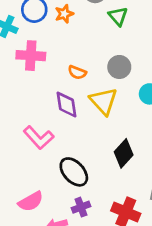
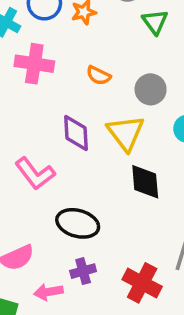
orange semicircle: (77, 72) -> (99, 75), moved
black diamond: (124, 153) -> (145, 182), moved, turned -52
black ellipse: (74, 172) -> (78, 223), turned -36

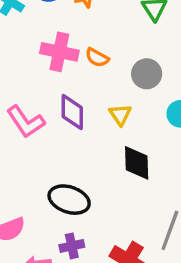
pink cross: (34, 64) -> (59, 52), moved
yellow triangle: (126, 133) -> (120, 115), size x0.6
pink L-shape: (35, 174) -> (26, 122), moved

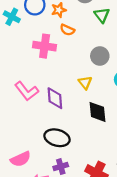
orange semicircle: (97, 58) -> (67, 30), moved
purple diamond: (72, 112) -> (55, 98), moved

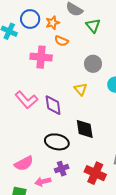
black diamond: (97, 112) -> (85, 129), moved

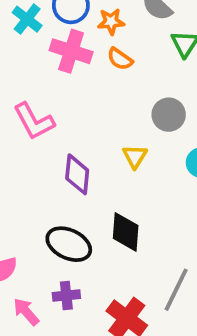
pink cross: (41, 57) -> (71, 51), moved
pink L-shape: (26, 100) -> (34, 121), moved
pink arrow: (43, 182) -> (26, 312), turned 49

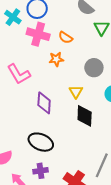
orange star: (111, 22) -> (56, 59), moved
black diamond: (126, 232) -> (85, 116), moved

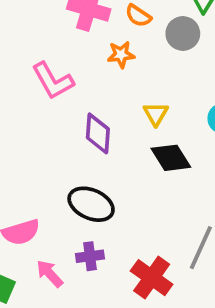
gray circle: (94, 68) -> (183, 33), moved
black diamond: (85, 116) -> (171, 158), turned -35

